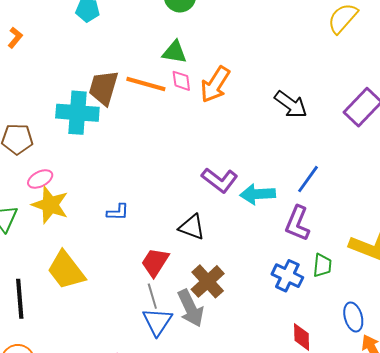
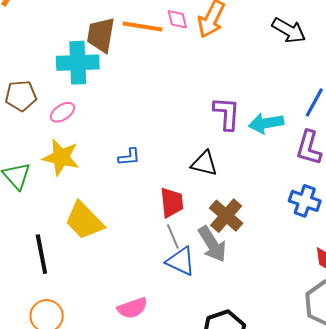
pink ellipse: (40, 179) -> (62, 112), moved
purple L-shape: (220, 180) -> (227, 114), turned -117
red trapezoid: (155, 262) -> (172, 203), turned 148
blue triangle: (157, 322) -> (181, 261), turned -32

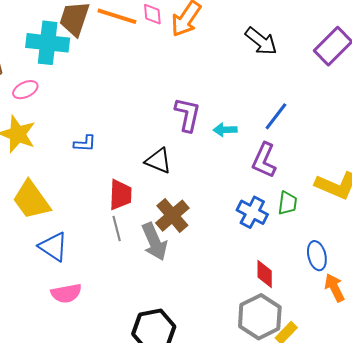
cyan arrow: (266, 123) -> (225, 130), size x0.7
blue triangle: (181, 261) -> (53, 247), moved

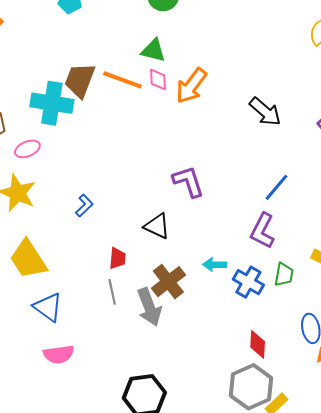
purple L-shape: (188, 115) -> (188, 181), turned -33
cyan arrow: (225, 130) -> (215, 265), moved
blue L-shape: (85, 143) -> (84, 205), turned -50
red trapezoid: (120, 195) -> (117, 258), size x0.7

